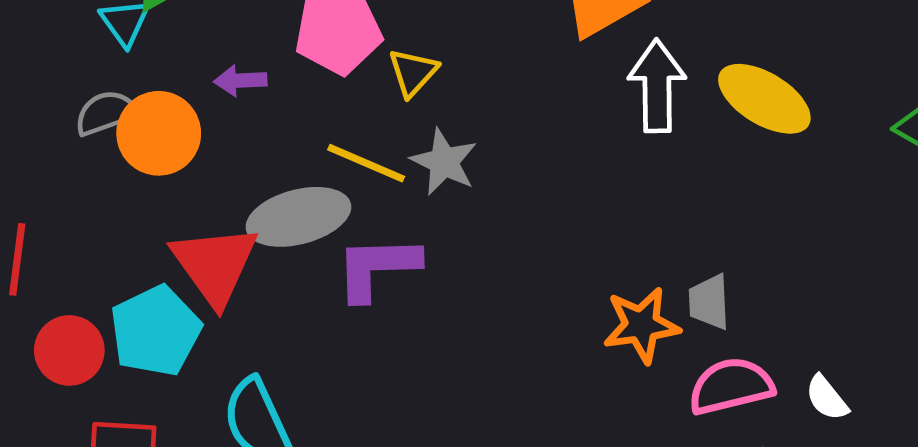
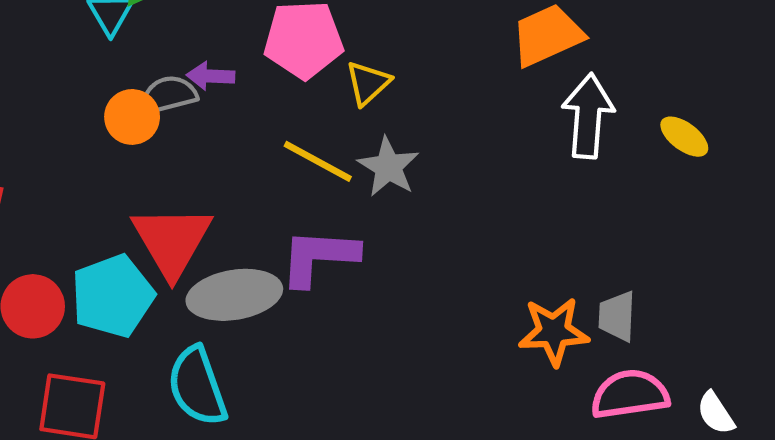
yellow ellipse: (764, 99) -> (684, 137), size x0.6
gray semicircle: (106, 113) -> (168, 95), moved
orange circle: (159, 133) -> (132, 117), size x0.7
gray ellipse: (298, 217) -> (234, 295), moved

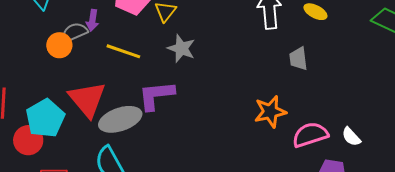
purple arrow: (211, 76) -> (92, 20), turned -75
yellow line: (318, 161) -> (123, 51), moved
cyan pentagon: (113, 296) -> (45, 118), moved
gray trapezoid: (617, 316) -> (298, 59), moved

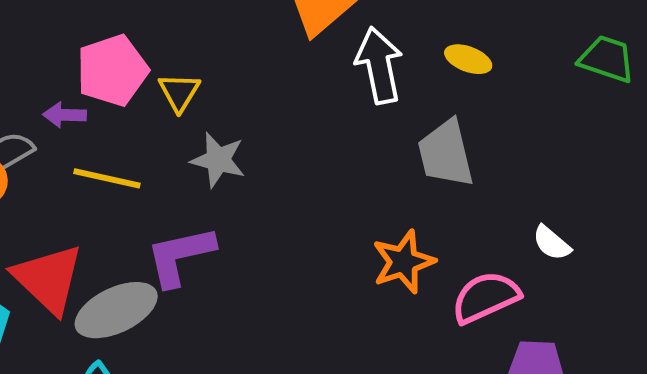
purple arrow: (92, 20) -> (65, 115), moved, turned 90
gray trapezoid: (298, 59) -> (446, 153), size x1.5
white semicircle: (351, 137) -> (552, 243), moved

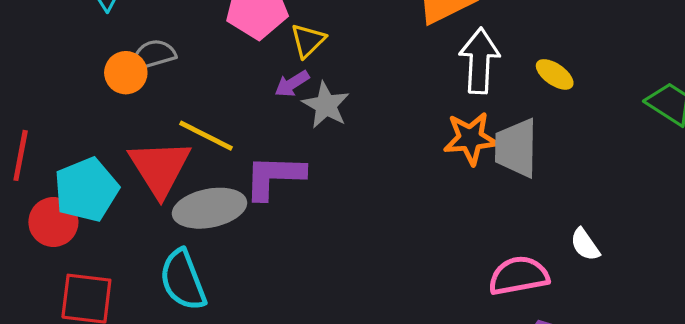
purple arrow: (65, 115) -> (292, 84), moved, turned -48
yellow line: (107, 178) -> (206, 136), moved
orange star: (403, 262) -> (471, 138), moved

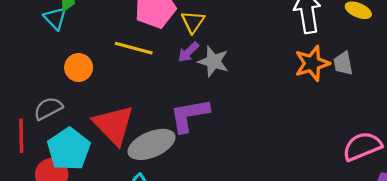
gray semicircle: (153, 55) -> (48, 108), moved
yellow line: (206, 136) -> (134, 48), moved
gray trapezoid: (516, 148) -> (343, 63), size x0.6

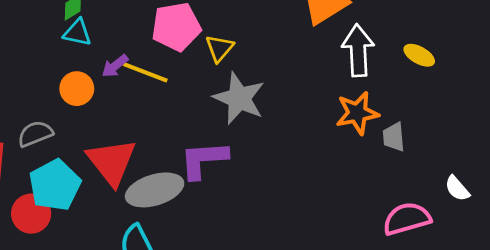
cyan triangle: (55, 18) -> (77, 33), moved, turned -40
purple arrow: (188, 52) -> (115, 66), moved
gray star: (213, 61) -> (239, 98), size x1.4
gray trapezoid: (343, 63) -> (394, 137), moved

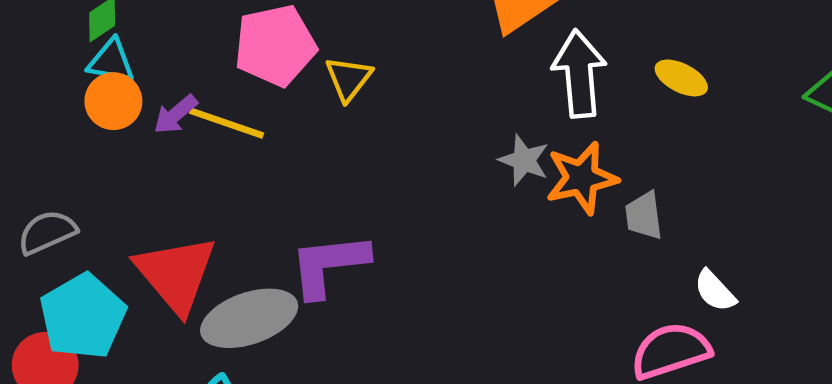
orange circle: (77, 89) -> (113, 101), moved
gray star: (239, 98) -> (524, 160), moved, size x0.6
white semicircle: (457, 189) -> (715, 291), moved

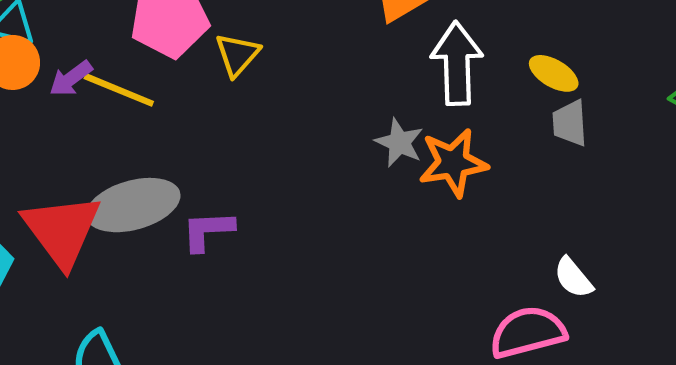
gray trapezoid: (644, 216) -> (570, 123), moved
purple L-shape: (329, 265) -> (208, 231), size x0.7
gray ellipse: (249, 318) -> (133, 205), moved

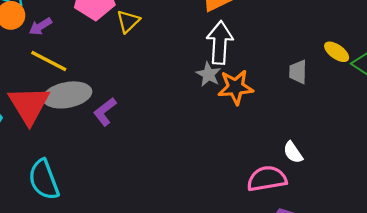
white arrow: (457, 63) -> (220, 43), moved
yellow ellipse: (554, 73) -> (337, 52), moved
yellow line: (119, 90) -> (49, 61), moved
purple L-shape: (208, 231) -> (105, 112), turned -40

